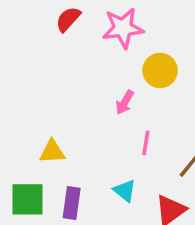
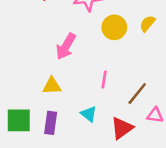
pink arrow: (125, 102) -> (66, 46), moved, size x1.5
yellow triangle: (52, 152) -> (52, 86), moved

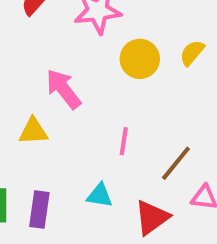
pink arrow: (66, 46) -> (63, 89), turned 112
yellow triangle: (52, 86) -> (33, 131), moved
cyan triangle: (89, 114) -> (100, 195), turned -30

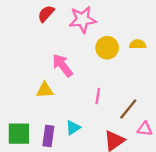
yellow semicircle: (192, 53) -> (138, 44), turned 49
cyan triangle: (100, 195) -> (73, 128), moved, turned -42

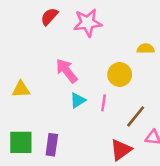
yellow circle: (107, 48) -> (120, 74), moved
yellow triangle: (45, 90) -> (21, 89), moved
cyan triangle: (73, 128) -> (78, 100), moved

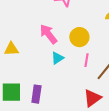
yellow circle: (120, 74) -> (79, 37), moved
pink line: (104, 103) -> (86, 60), moved

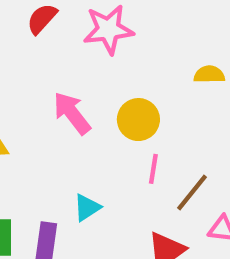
cyan triangle: (57, 58) -> (87, 207), moved

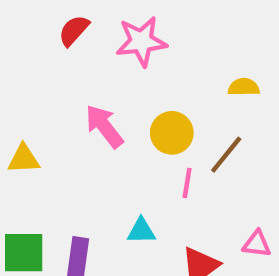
brown line: (192, 192) -> (226, 155), moved
cyan triangle: (87, 207) -> (141, 231), moved, turned 32

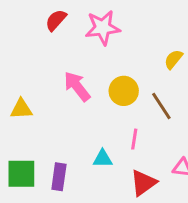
yellow semicircle: (244, 87) -> (173, 59), turned -50
brown line: (226, 155) -> (161, 106), turned -72
pink line: (187, 183) -> (134, 139), moved

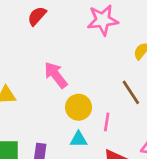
pink star: (103, 28) -> (103, 20), moved
yellow circle: (124, 91) -> (79, 107), moved

